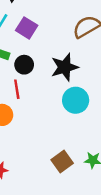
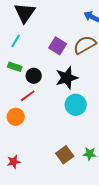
purple square: (27, 28) -> (58, 46), moved
red line: (17, 89) -> (28, 96), turned 63

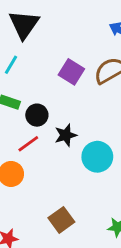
black star: (67, 78) -> (66, 135), moved, size x0.7
brown square: (65, 155) -> (61, 220), moved

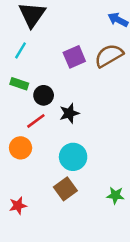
purple square: (71, 72) -> (74, 57), turned 35
cyan circle: (97, 157) -> (73, 157), moved

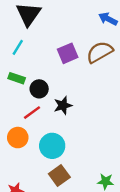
cyan circle: (73, 157) -> (52, 146), moved

